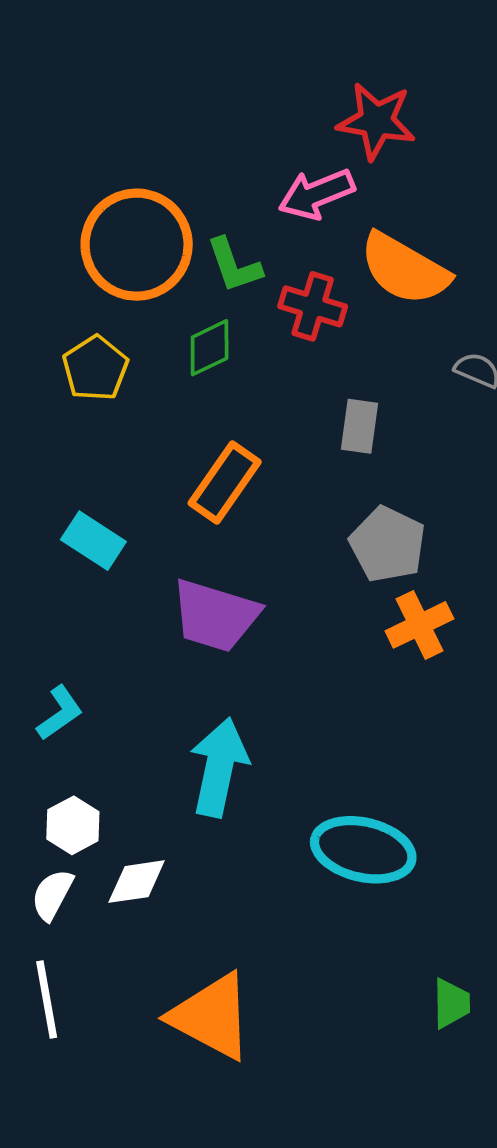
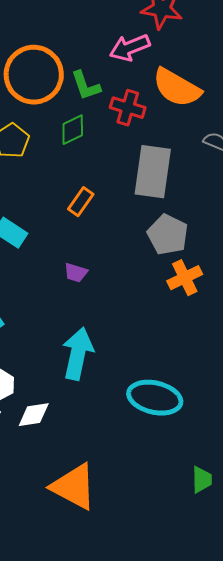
gray rectangle: (359, 426) -> (153, 172), size x1.8
orange rectangle: (225, 483) -> (81, 202), size x0.7
purple trapezoid: (215, 616) -> (76, 273), size x0.5

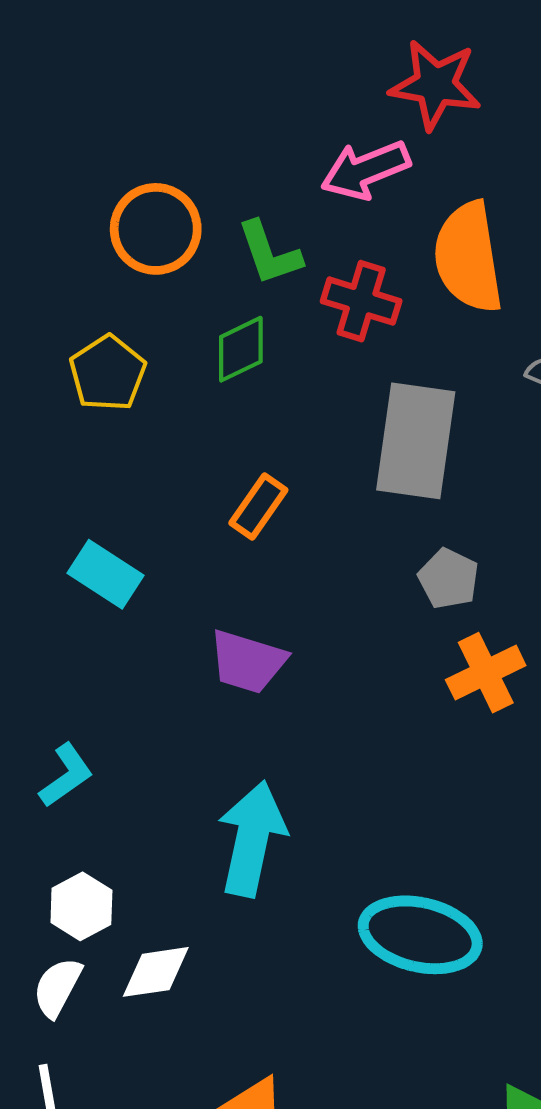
orange circle: (34, 75) -> (156, 229), size x0.7
orange semicircle: (177, 88) -> (468, 257), turned 51
gray pentagon: (168, 235) -> (449, 579), size x0.7
purple trapezoid: (76, 273) -> (247, 662), size x1.5

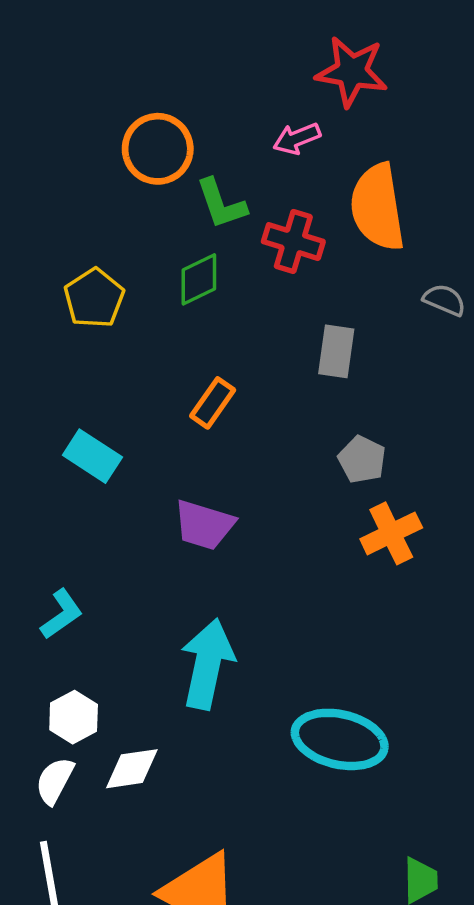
pink arrow: (365, 170) -> (297, 139), size x0.7
orange circle: (156, 229) -> (158, 149), moved
gray rectangle: (416, 441) -> (336, 351), size x0.6

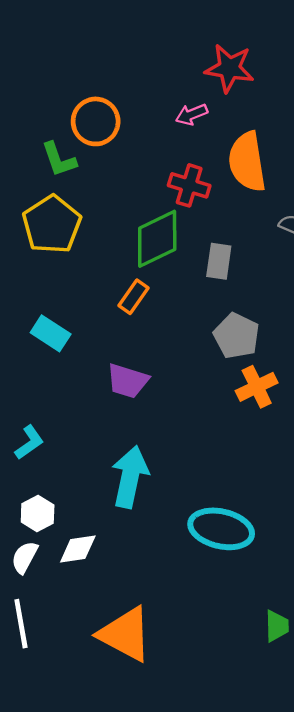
green L-shape: (221, 204) -> (59, 159), moved
green diamond: (199, 279) -> (157, 239), moved, size x1.6
yellow pentagon: (94, 298) -> (52, 225), size x1.4
gray pentagon: (362, 460) -> (237, 336), size x1.4

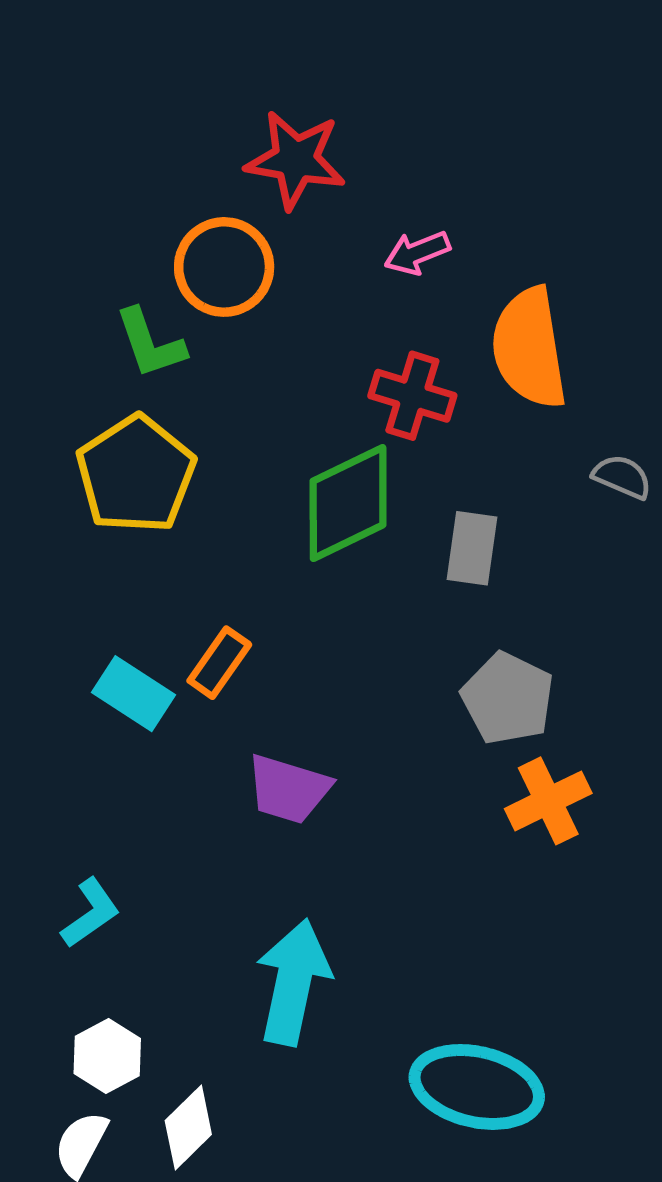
red star: (229, 68) -> (296, 160), moved
orange rectangle: (133, 297) -> (219, 663), moved
white diamond: (78, 549) -> (188, 1127), turned -36

